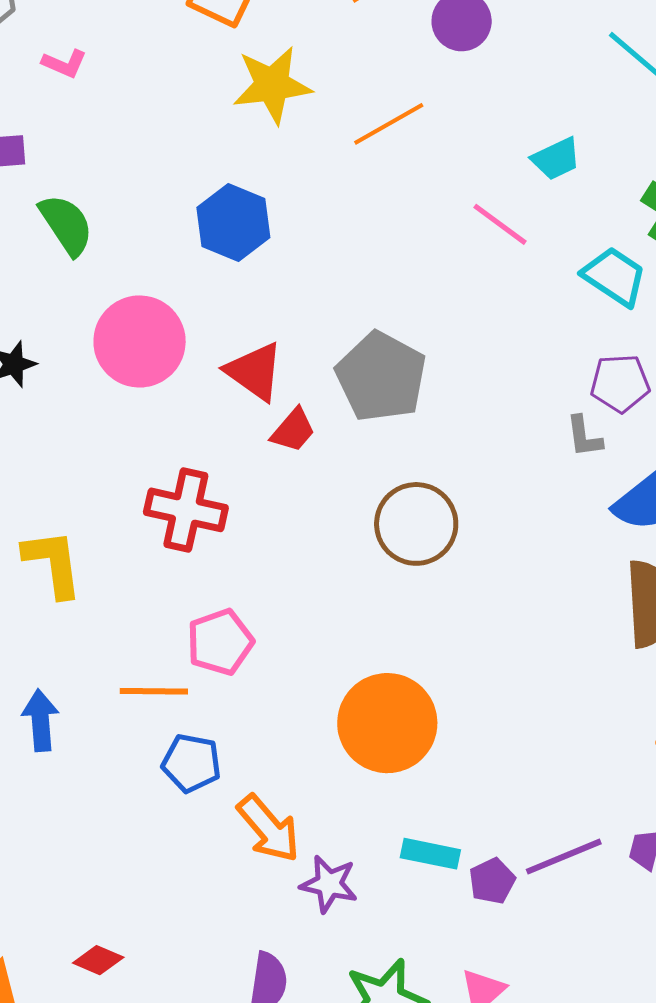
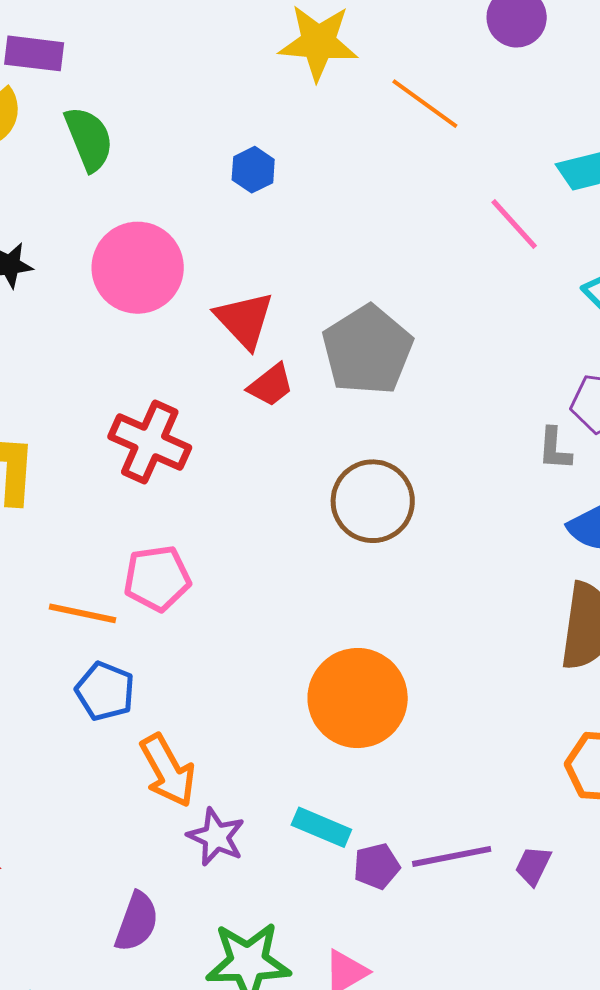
orange line: (389, 124) -> (425, 104), turned 54
blue hexagon: (233, 223) -> (253, 170), size x0.6
orange circle: (387, 723) -> (358, 698), moved

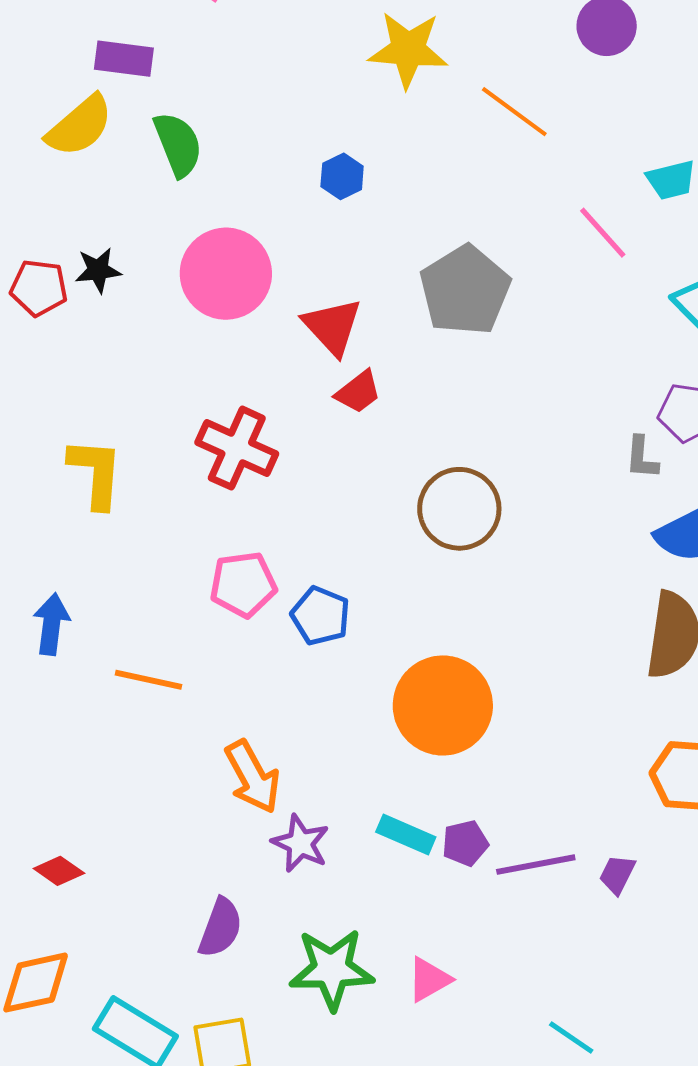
gray pentagon: (367, 350) -> (465, 290), moved
orange line: (83, 613) -> (148, 680), moved
blue pentagon: (105, 691) -> (320, 616), moved
purple pentagon: (377, 866) -> (465, 843), moved

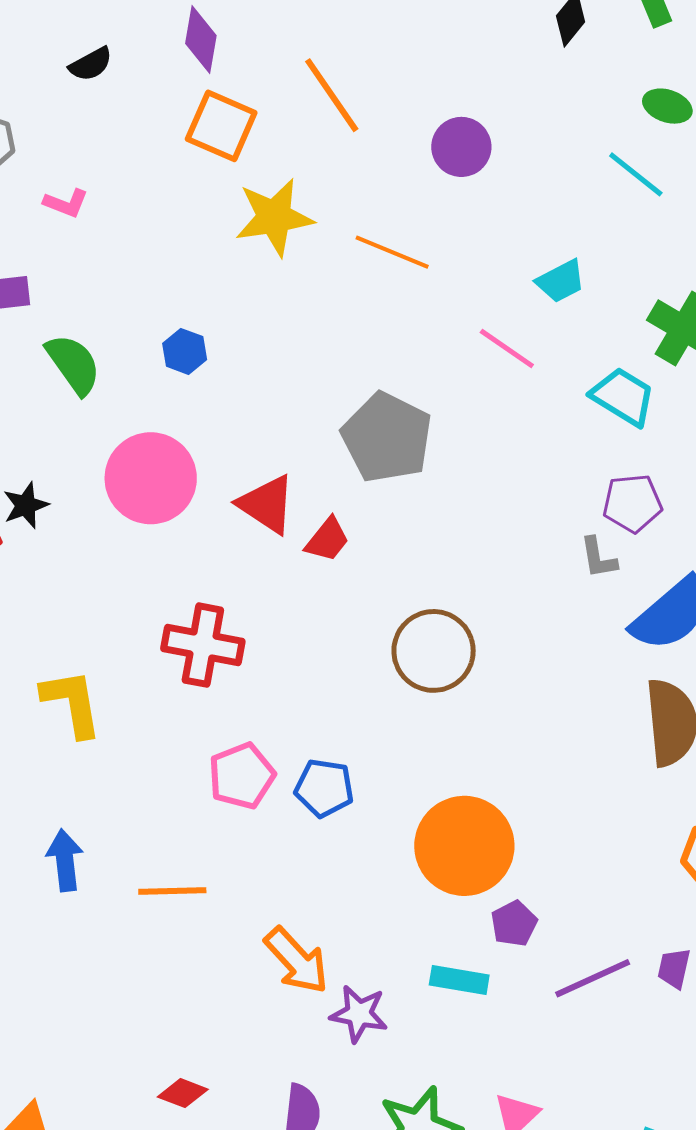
blue hexagon: (342, 176) -> (185, 351), moved
red trapezoid: (358, 392) -> (327, 540), moved
purple pentagon: (465, 843) -> (514, 923), moved
red diamond: (59, 871) -> (183, 1093), moved

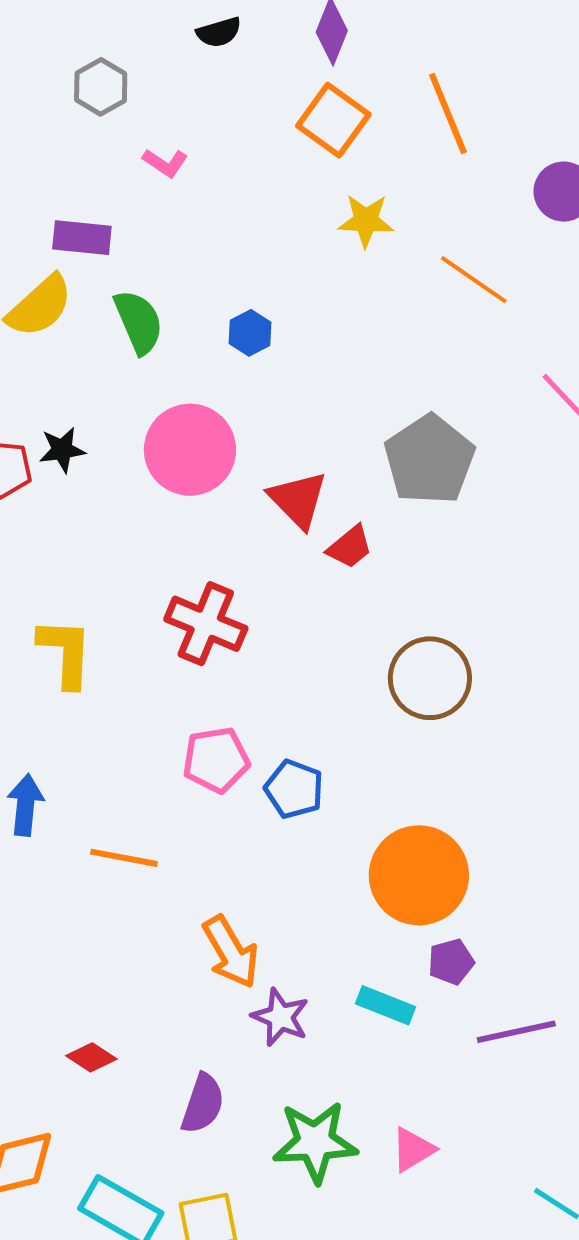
yellow star: (274, 217) -> (366, 221), size x0.7

